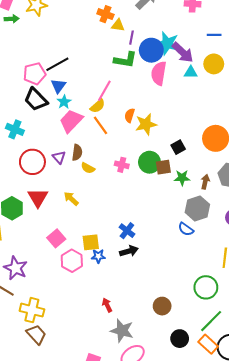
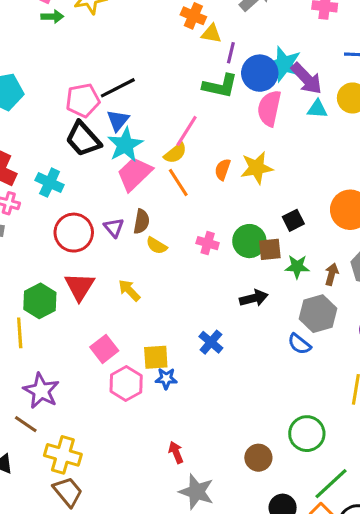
cyan star: (64, 102) -> (125, 145), size x1.6
yellow star: (146, 124) -> (257, 168), moved
black arrow: (129, 251) -> (254, 298), moved
green circle: (206, 287) -> (307, 434), moved

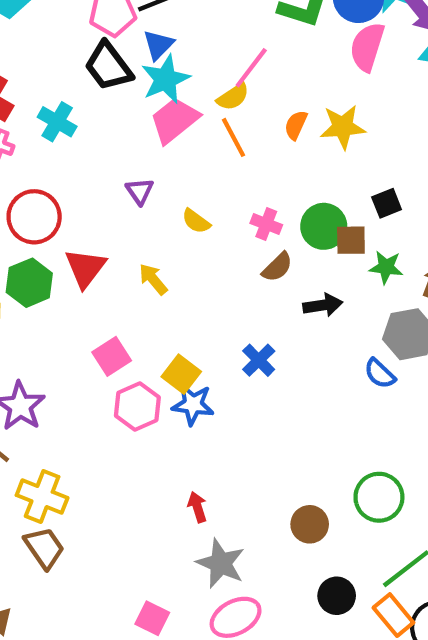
brown semicircle: (141, 222) -> (277, 267), moved, turned 30
red circle: (74, 233) -> (34, 217), moved
yellow square: (156, 357) -> (181, 374), turned 36
blue star: (166, 378) -> (193, 404), size x1.4

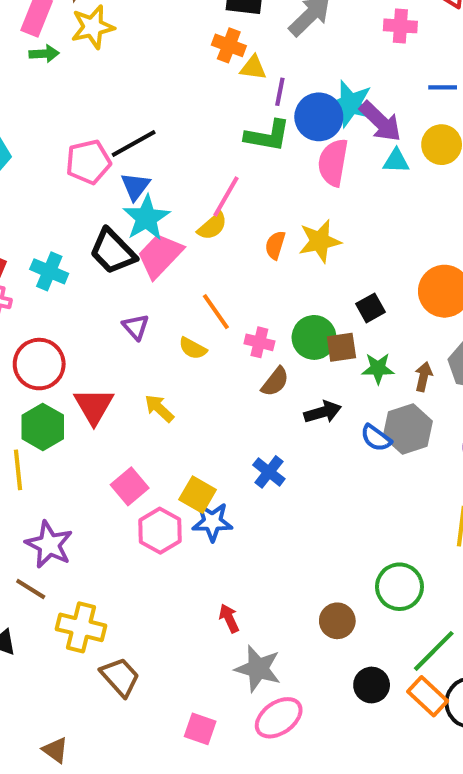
black trapezoid: (108, 66) -> (113, 251), moved
orange line: (233, 137) -> (216, 312), moved
blue semicircle: (380, 374) -> (376, 438), moved
brown trapezoid: (44, 548) -> (120, 677), moved

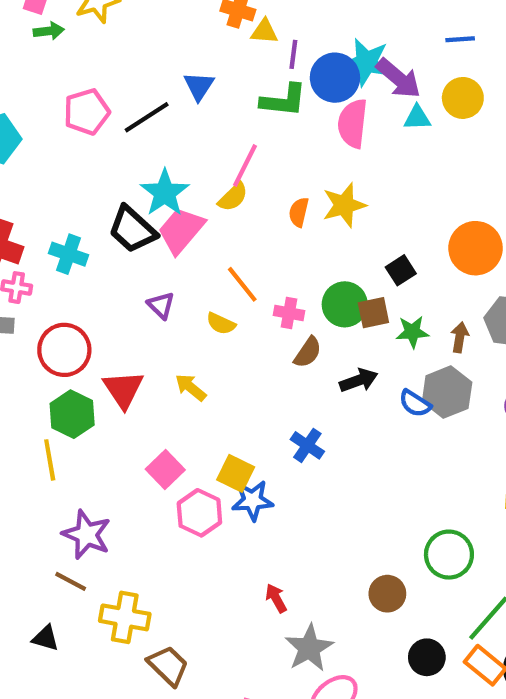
pink pentagon: (88, 162) -> (87, 112), moved
blue triangle: (135, 186) -> (199, 86), moved
gray star: (258, 669) -> (309, 648), turned 30

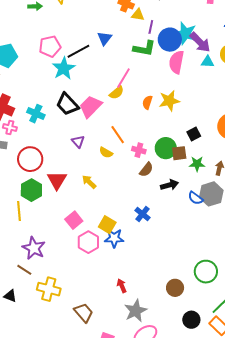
cyan star: (165, 193) -> (64, 68), moved
brown trapezoid: (168, 666) -> (84, 313), moved

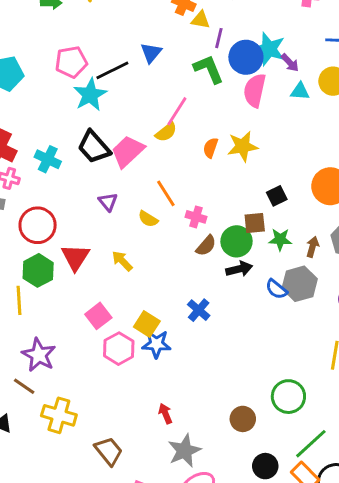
purple arrow: (200, 42) -> (290, 63), size x0.6
green L-shape: (144, 48) -> (209, 69), turned -125
green circle: (166, 148) -> (236, 241), moved

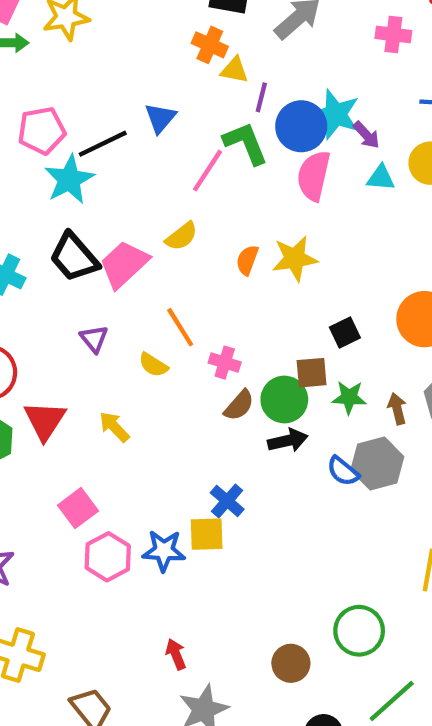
pink line: (177, 111) -> (207, 171), moved
brown arrow: (313, 247) -> (397, 409), turned -30
yellow square: (147, 324) -> (207, 534), moved, turned -35

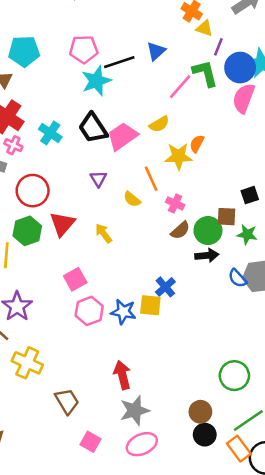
yellow star: (295, 259) -> (178, 156), moved
red arrow: (176, 654) -> (122, 375), size x1.5
brown circle: (291, 663) -> (200, 412), moved

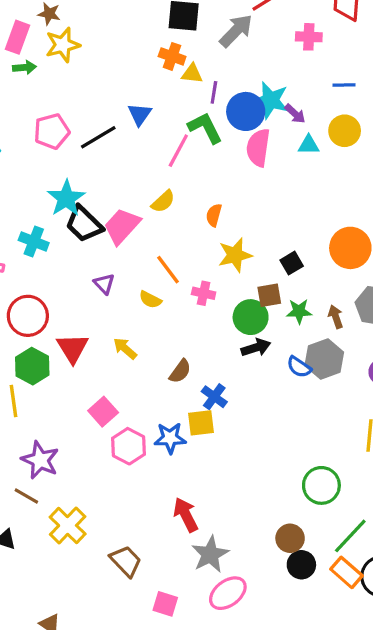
cyan star: (96, 81) -> (66, 198), moved
yellow star: (178, 156) -> (235, 255), moved
brown semicircle: (180, 230) -> (180, 371), moved
yellow cross: (27, 363) -> (68, 526), turned 32

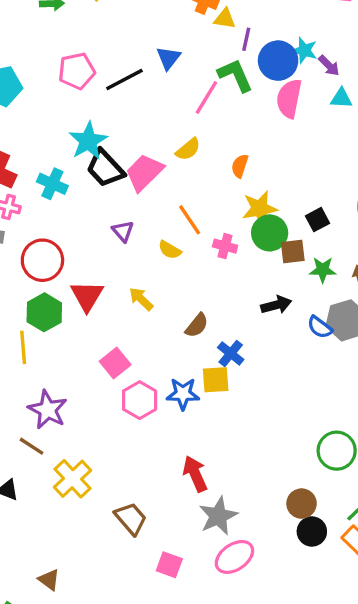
cyan star: (271, 100) -> (304, 50), size x0.7
green circle: (251, 317) -> (270, 233), moved

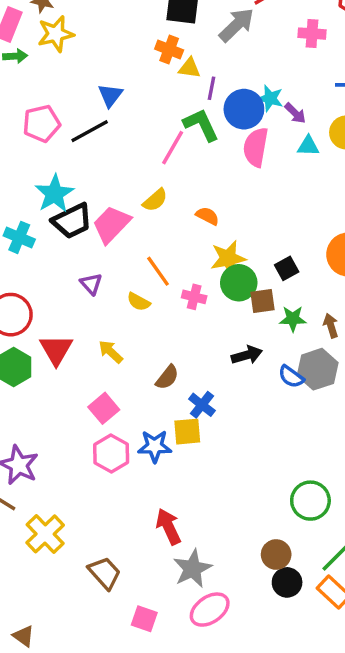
blue triangle: (168, 58) -> (110, 95), moved
orange semicircle: (240, 166) -> (207, 216), turned 100
black trapezoid: (105, 168) -> (72, 221), turned -72
pink square: (115, 363) -> (104, 408), moved

